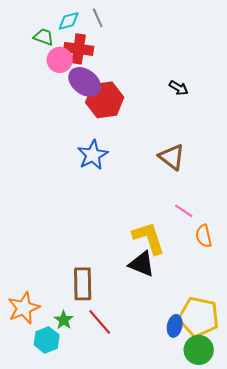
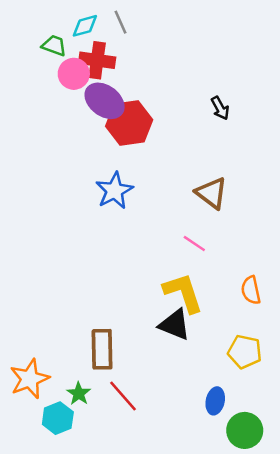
black arrow: (179, 88) -> (220, 108), turned 30
pink line: (184, 211) -> (194, 244), moved
yellow pentagon: (199, 317) -> (245, 352), moved, size x0.7

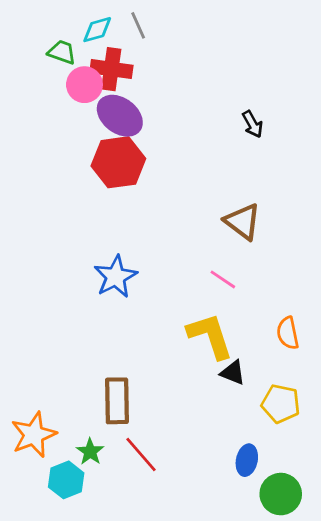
red hexagon: (129, 123) -> (118, 162), moved
blue star: (114, 191) -> (116, 277), moved
black triangle: (175, 325) -> (233, 373), moved, size x0.7

